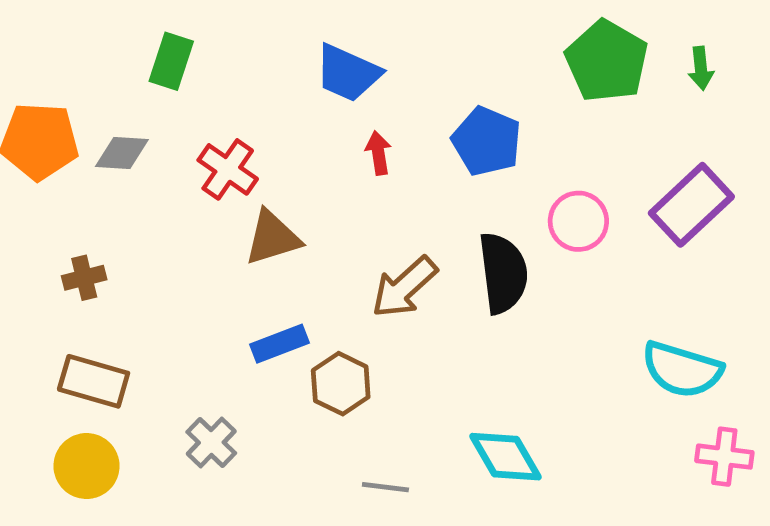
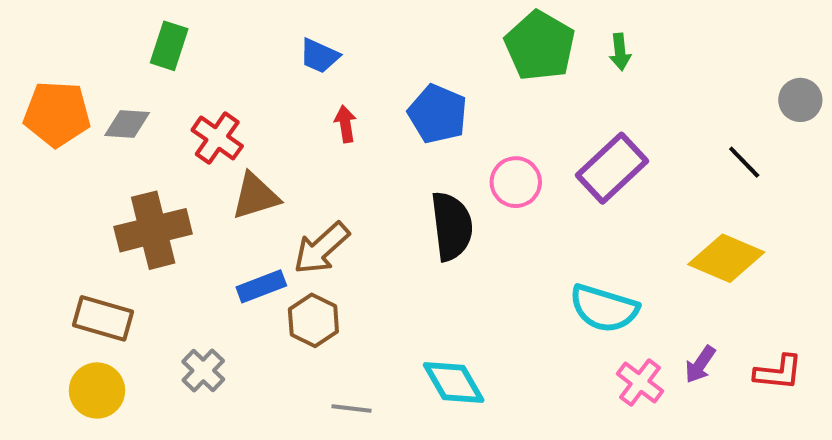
blue trapezoid: (348, 73) -> (319, 56), size x0.7
brown cross: (84, 278) -> (153, 230), moved, size x2.0
brown arrow: (404, 287) -> (321, 248), moved
pink cross: (724, 457) -> (640, 382), turned 30

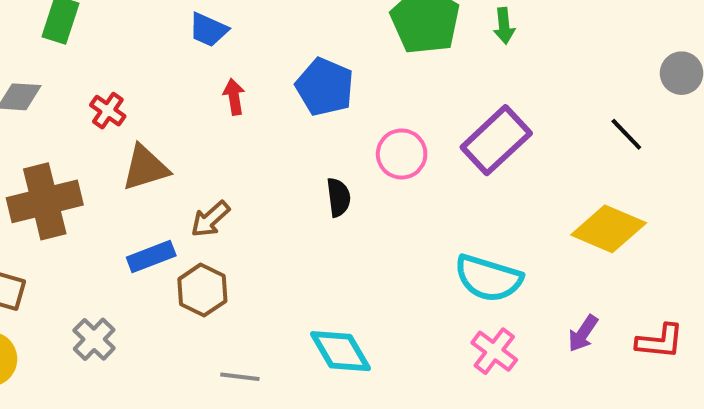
red cross: (217, 138) -> (108, 111), size x0.7
black semicircle: (452, 226) -> (338, 197), size x0.6
brown arrow: (321, 248) -> (210, 219), size x0.7
pink cross: (640, 382) -> (494, 351), moved

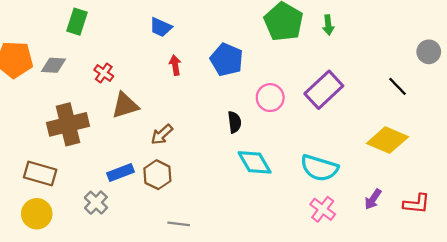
blue rectangle: (151, 257) -> (120, 172), moved
cyan diamond: (340, 351) -> (255, 162), moved

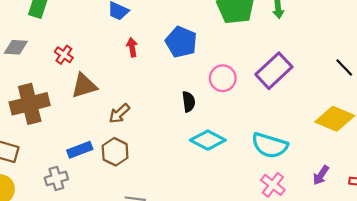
cyan diamond: (255, 162) -> (208, 140), turned -32
gray cross: (96, 203) -> (56, 178), turned 30

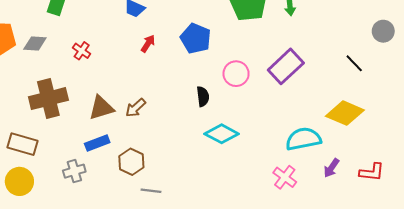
red arrow: (132, 47) -> (148, 44), turned 42
brown triangle: (84, 86) -> (101, 108), moved
cyan semicircle: (270, 145) -> (303, 139), moved, turned 152
brown hexagon: (115, 152) -> (131, 162), moved

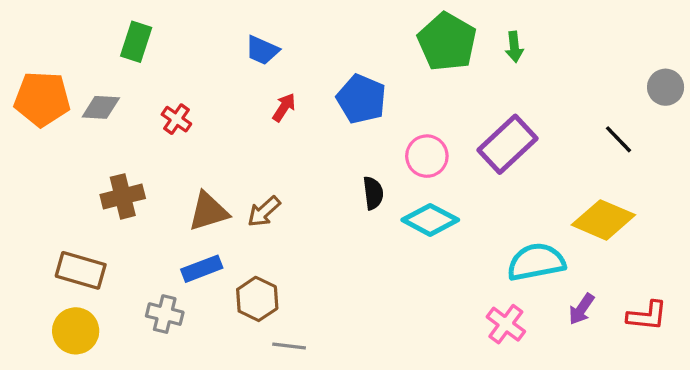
brown cross: (48, 99) -> (123, 196), size x0.7
cyan diamond: (222, 134) -> (430, 220), moved
gray cross: (74, 171) -> (165, 314), turned 30

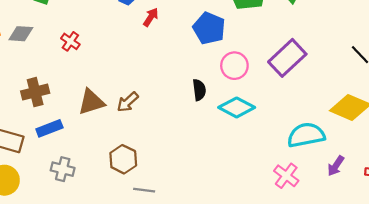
blue pentagon: (361, 99) -> (209, 28), moved
red arrow: (284, 107) -> (151, 17), moved
blue rectangle: (202, 269) -> (49, 128), moved

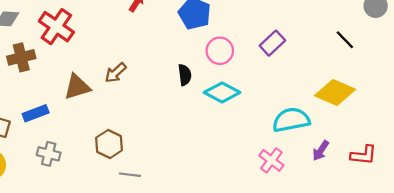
red cross: (70, 41) -> (56, 27), size x1.8
purple rectangle: (287, 58) -> (272, 43), size x0.7
brown cross: (35, 92) -> (21, 57), moved
brown arrow: (128, 102) -> (116, 73), moved

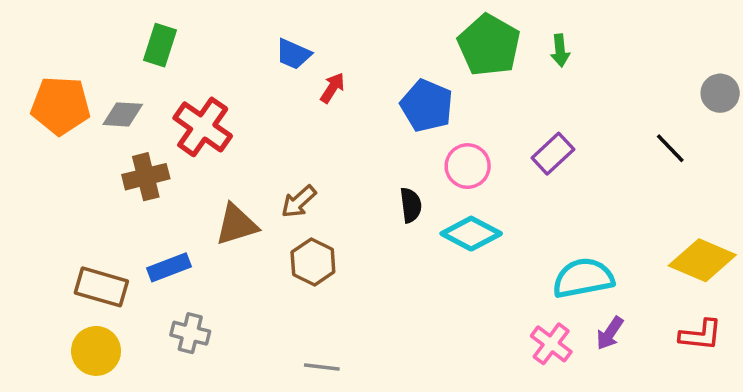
yellow diamond: (335, 92) -> (702, 260), moved
brown hexagon: (109, 144) -> (313, 262), moved
purple arrow: (321, 151) -> (610, 333), moved

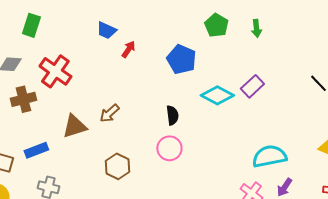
green pentagon: (489, 45) -> (216, 25), size x0.7
pink circle: (468, 166) -> (169, 148), moved
cyan diamond: (471, 234) -> (217, 95), moved
brown hexagon: (313, 262) -> (117, 166), moved

